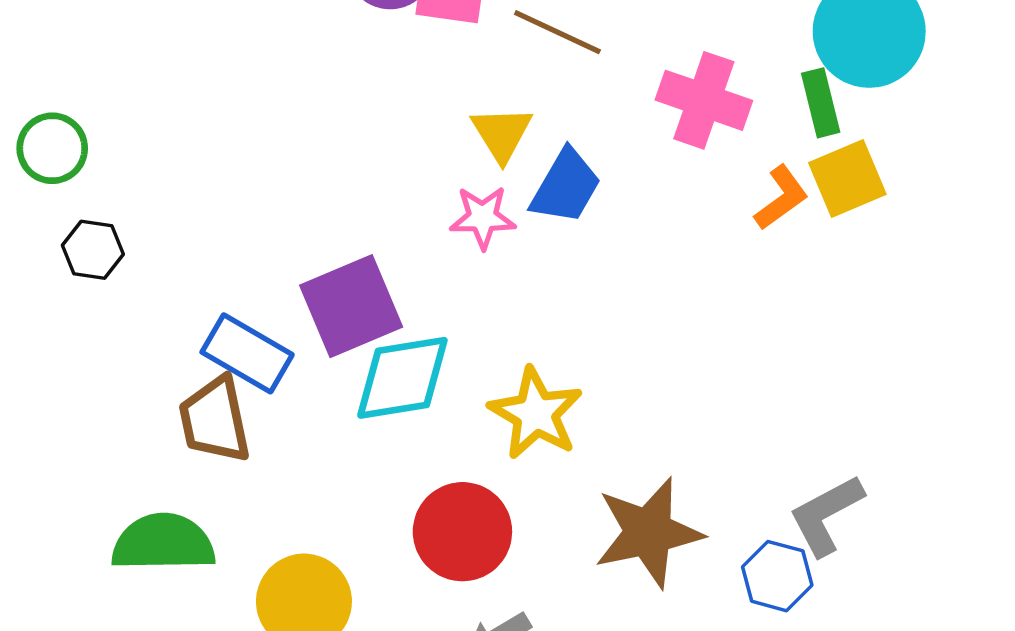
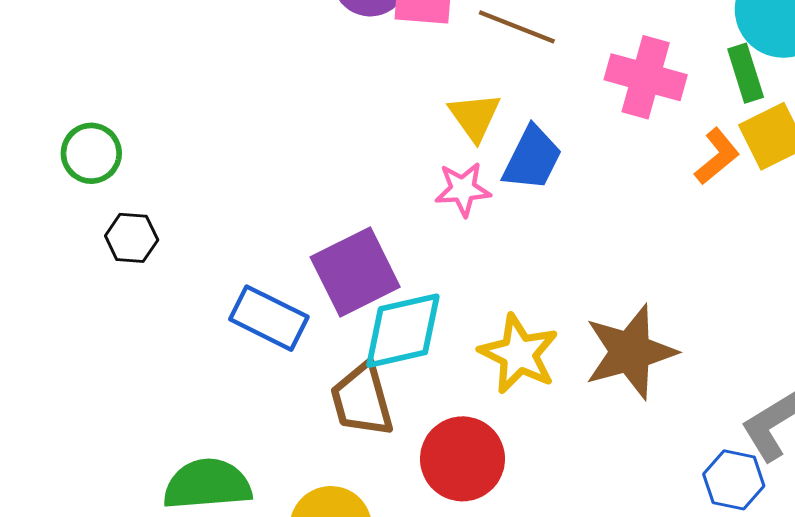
brown trapezoid: (215, 420) -> (362, 400), moved
brown star: (648, 532) -> (630, 352), moved

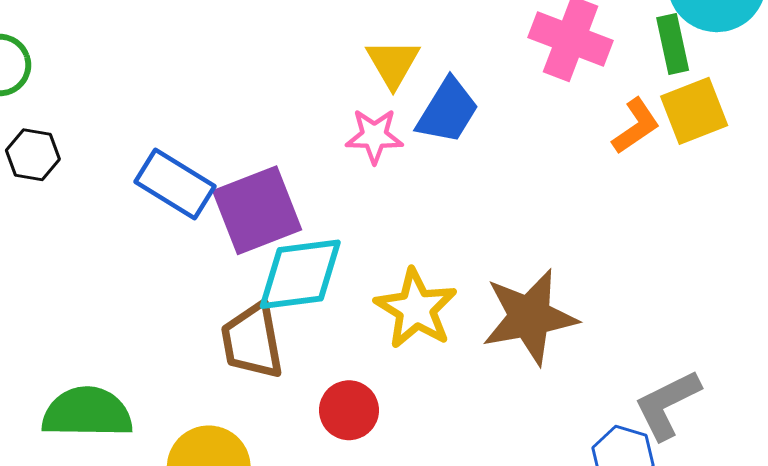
blue rectangle: (269, 318) -> (175, 184), moved
red circle: (462, 459) -> (349, 410), size x0.7

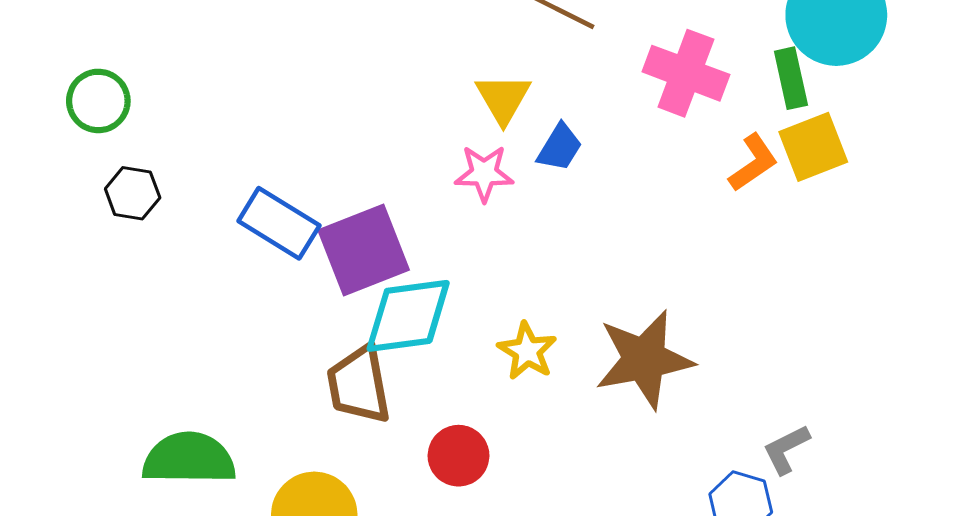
blue trapezoid: (448, 111) -> (560, 147), size x0.7
yellow star: (416, 309) -> (527, 351), size x0.7
gray L-shape: (667, 405) -> (786, 449), size x0.7

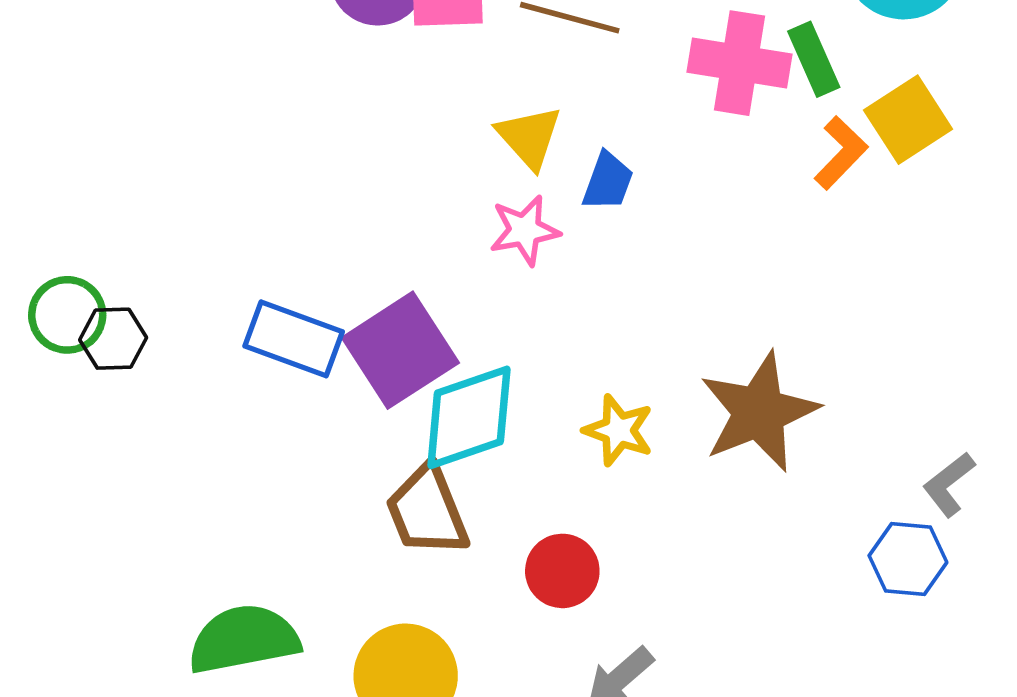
green rectangle: (791, 78) -> (814, 59), moved
green circle: (98, 101) -> (67, 315), moved

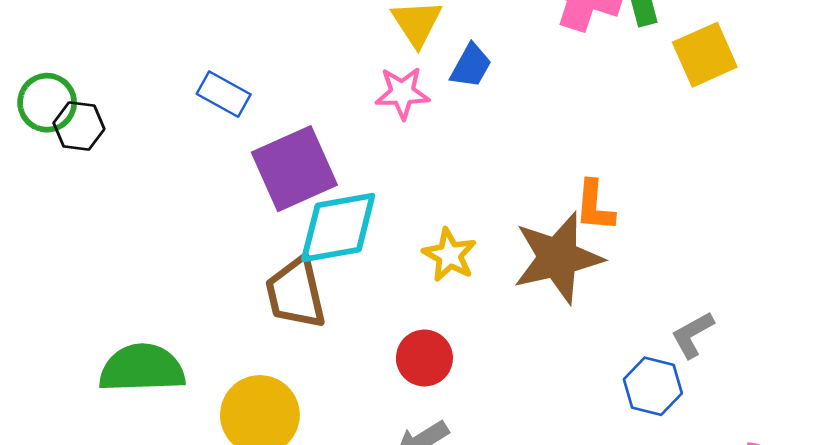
orange L-shape: (841, 153) -> (595, 206), moved, turned 132
blue rectangle: (294, 339) -> (224, 94), moved, size x0.7
red circle: (562, 571) -> (424, 358), moved

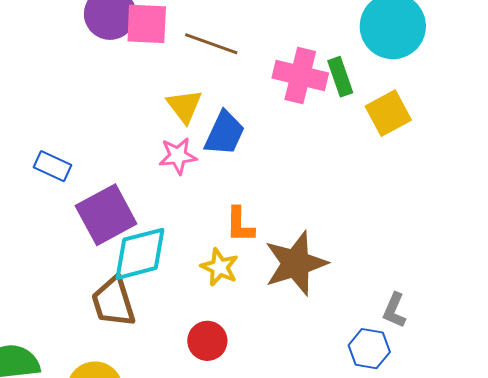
blue trapezoid: (471, 66) -> (225, 133), size x1.4
orange L-shape: (595, 206) -> (240, 225), moved
gray L-shape: (693, 335) -> (394, 310), turned -33

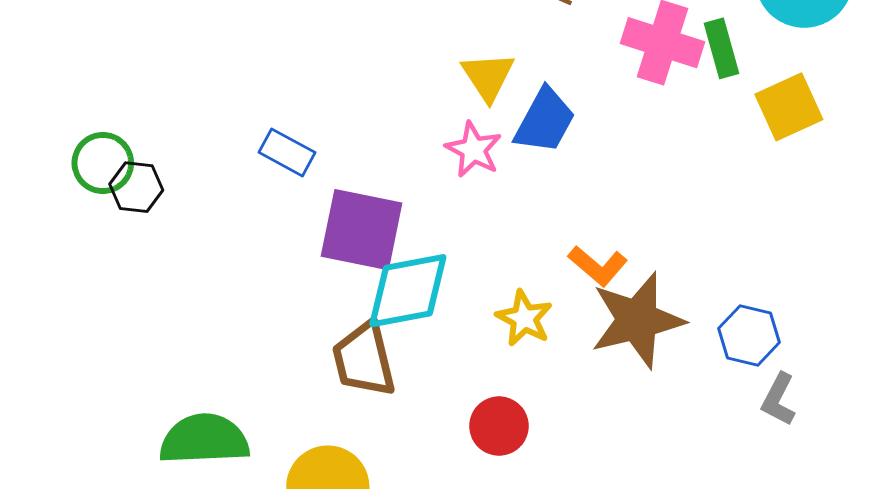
pink star: (178, 156) -> (473, 150), turned 30
purple square: (106, 215) -> (362, 230), turned 36
orange L-shape: (240, 225) -> (598, 266), moved, turned -54
blue hexagon: (369, 349) -> (749, 335), moved

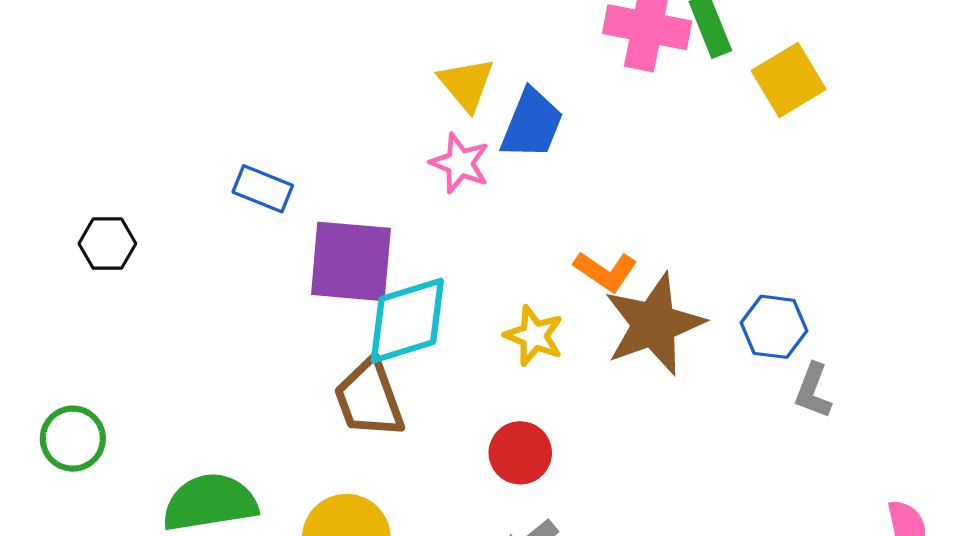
green circle: (103, 163) -> (73, 439), moved

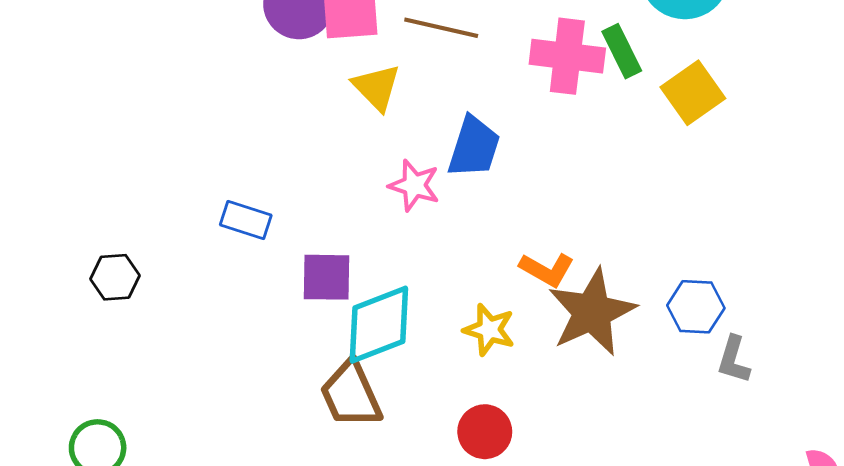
yellow triangle: (466, 84) -> (377, 87), moved
purple square: (351, 261) -> (326, 277), size x0.7

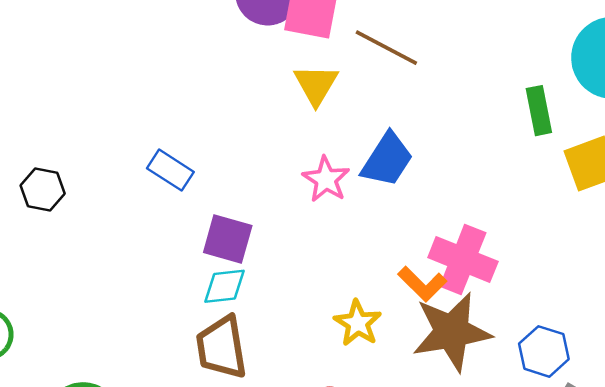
pink cross: (567, 56) -> (463, 260), moved
cyan diamond: (379, 325) -> (225, 286), moved, size x0.6

